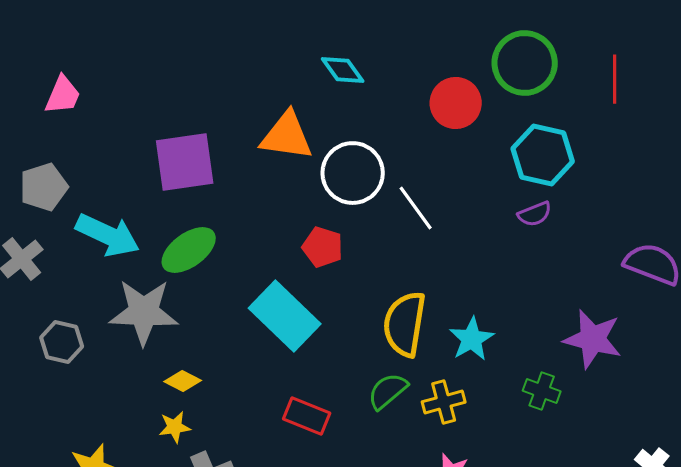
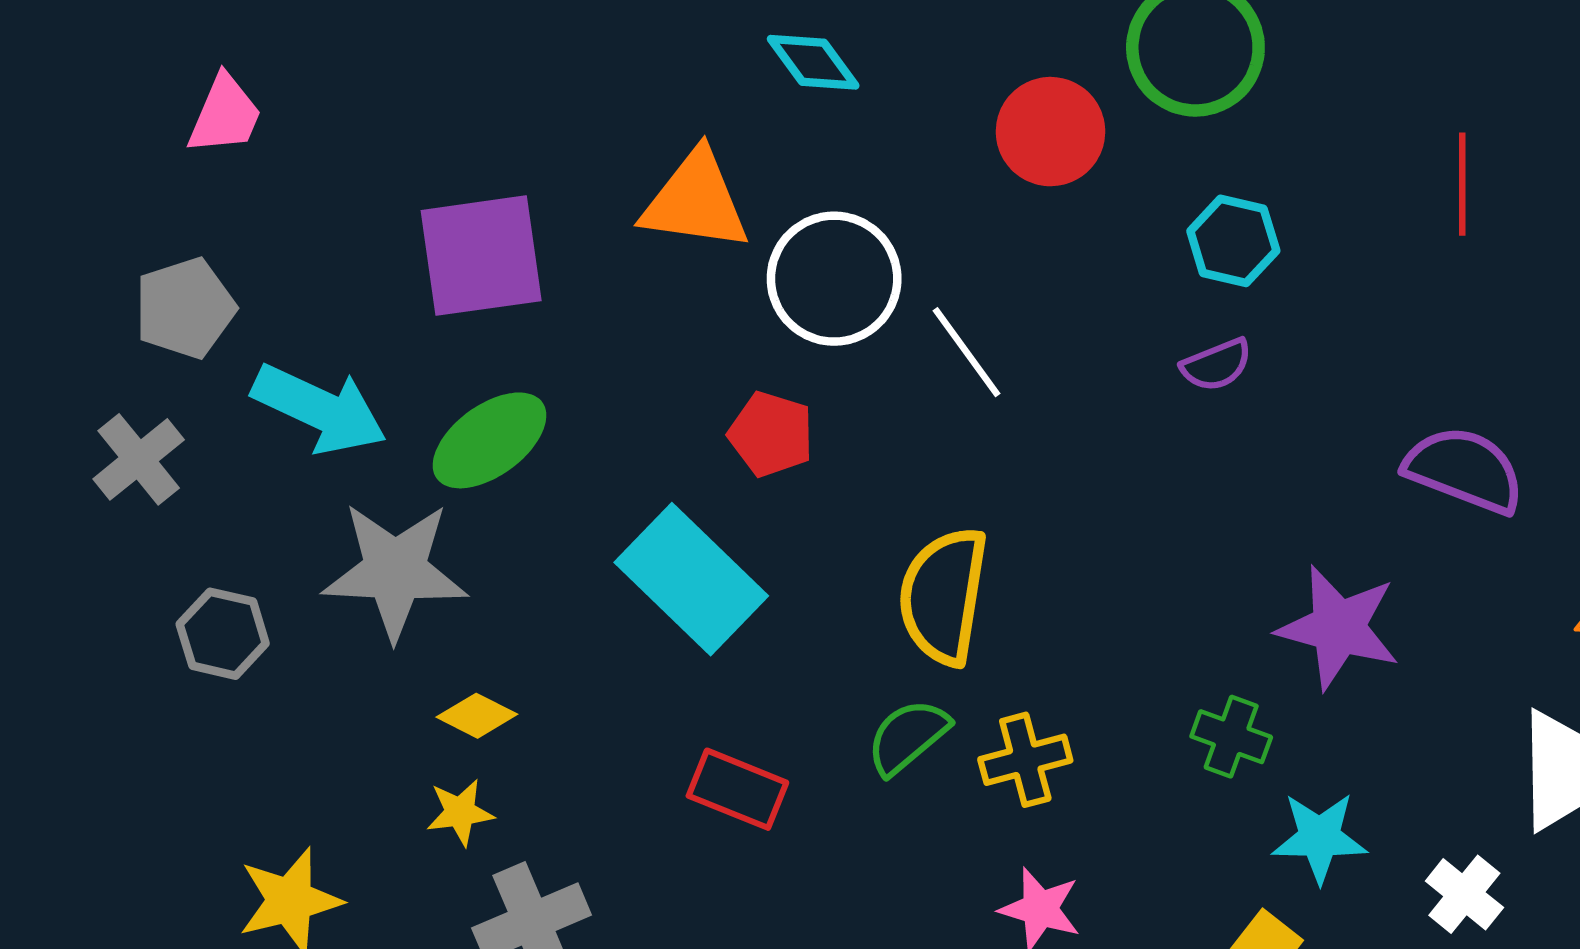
red line: (615, 79) -> (1462, 184), moved
cyan hexagon: (543, 155) -> (1233, 241), size x0.7
cyan star: (472, 339) -> (1319, 838), moved, turned 30

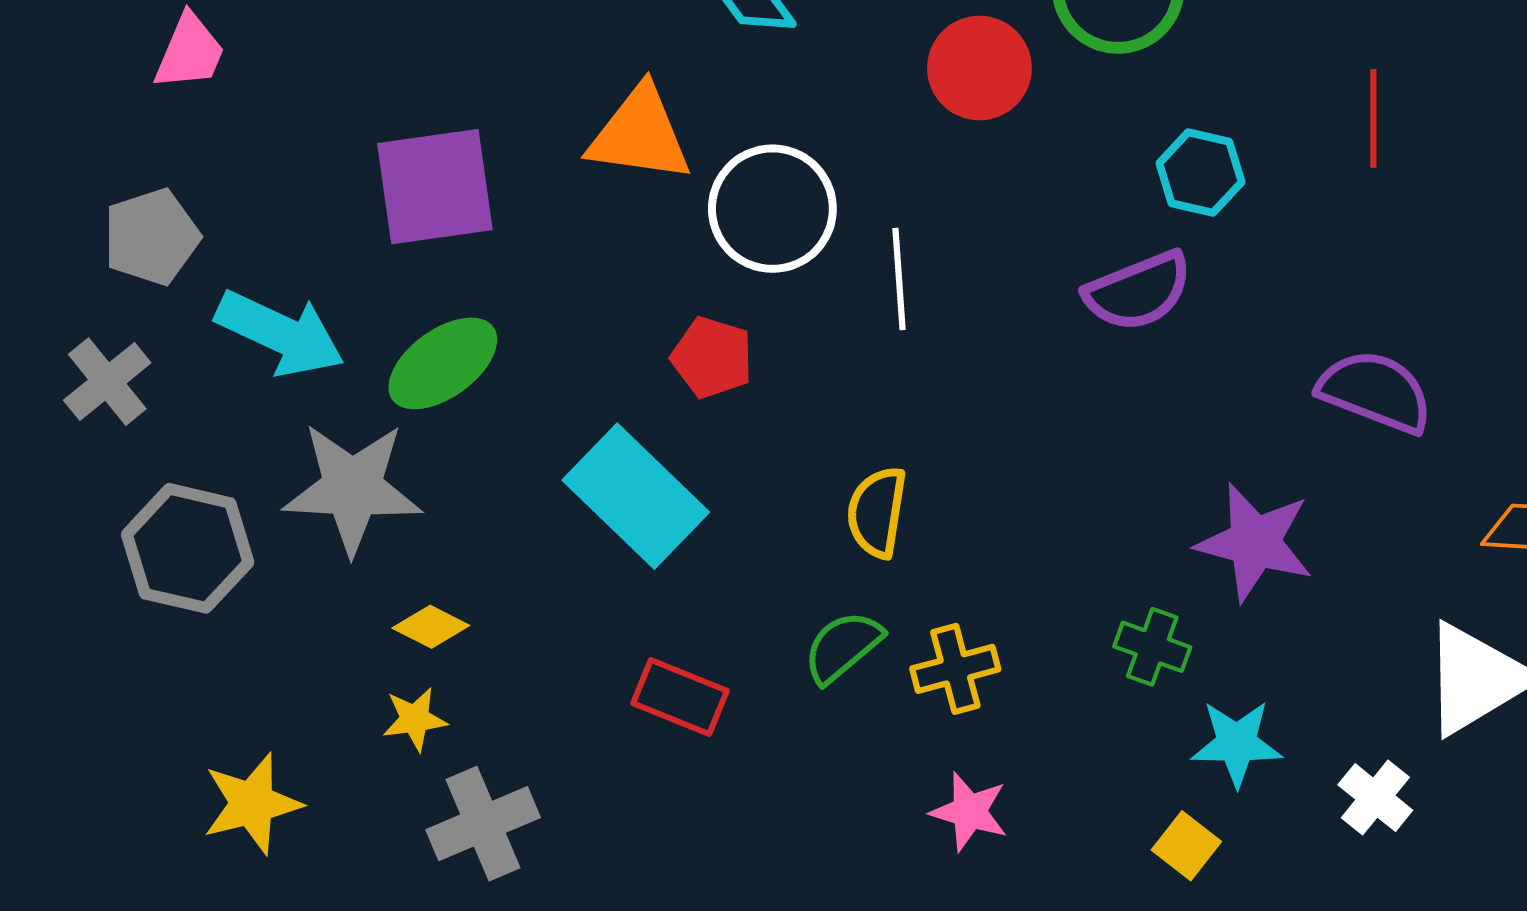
cyan hexagon: (1233, 241) -> (1200, 173), moved
white line: (966, 352) -> (899, 279), turned 32
purple semicircle: (1216, 365) -> (1138, 291), size x1.6
yellow semicircle: (943, 596) -> (877, 512), size x0.7
gray hexagon: (223, 634) -> (188, 548), size x1.5

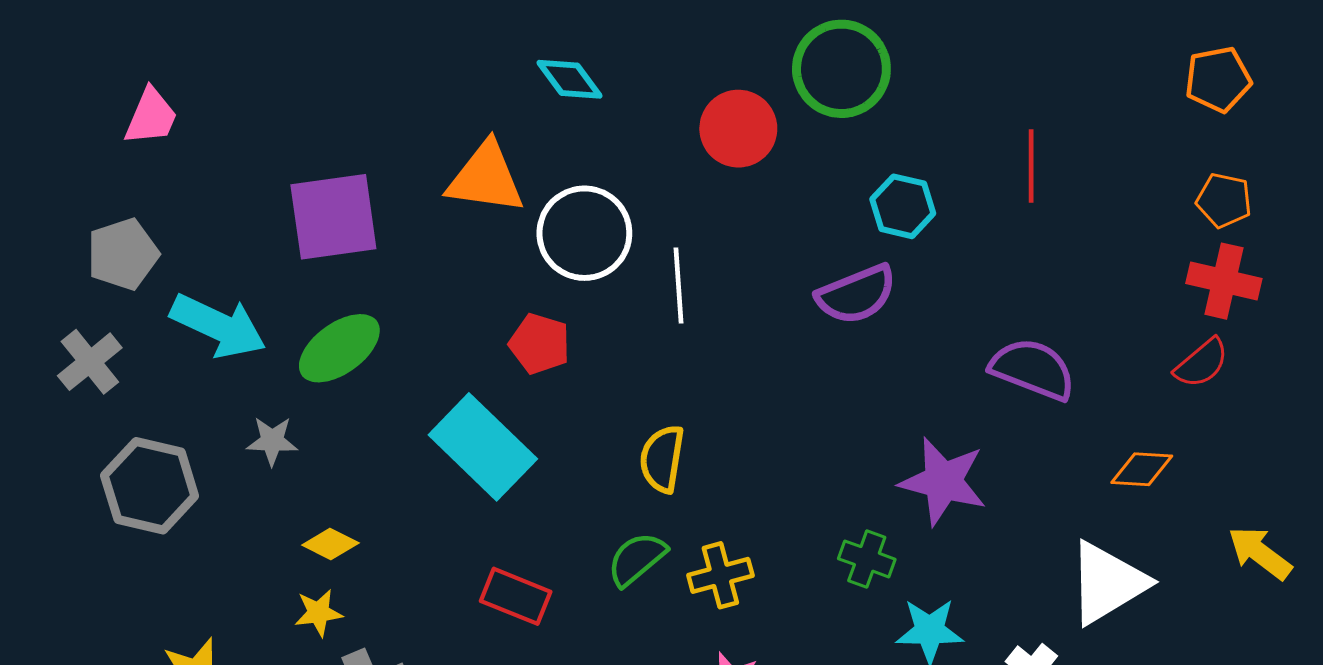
gray star: (352, 488) -> (272, 441), size x0.5

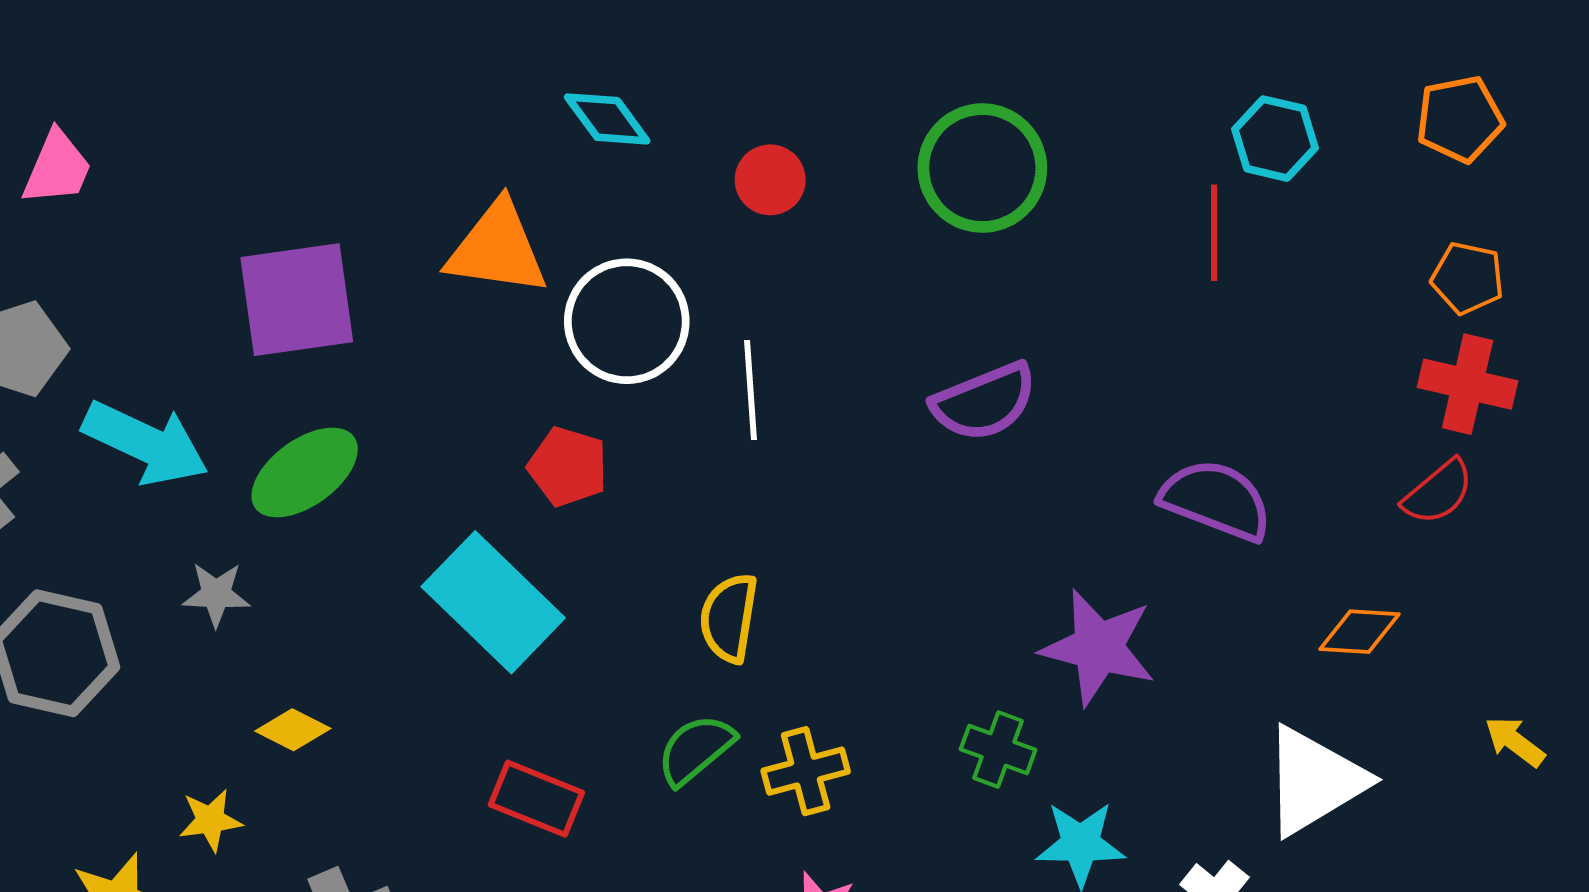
green circle: (841, 69) -> (982, 168), moved
red circle: (738, 129) -> (770, 180), moved, size x0.7
cyan hexagon: (903, 206) -> (1275, 139), moved
yellow arrow: (1260, 553) -> (1515, 742), size x0.7
yellow star: (318, 613) -> (210, 820), moved

